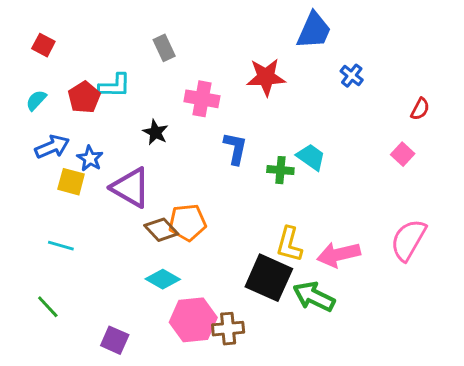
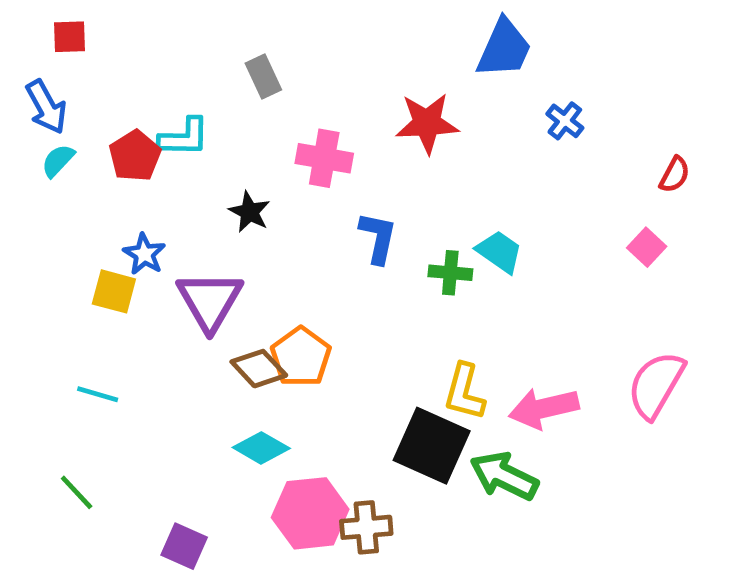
red square: (43, 45) -> (70, 37), moved, turned -30
blue arrow: (52, 147) -> (46, 107), moved, turned 84
purple triangle: (131, 188) -> (210, 301), turned 30
orange pentagon: (187, 222) -> (301, 357), turned -30

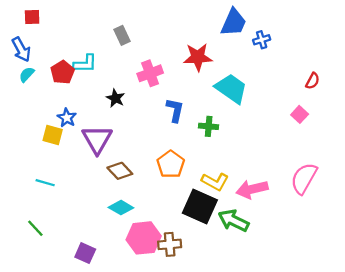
blue cross: (565, 121) -> (262, 40), moved, turned 35
pink cross: (324, 158) -> (150, 73), turned -30
cyan trapezoid: (499, 252) -> (231, 88), moved, size x1.5
orange pentagon: (301, 357) -> (171, 164), moved
yellow L-shape: (464, 392) -> (215, 182), turned -76

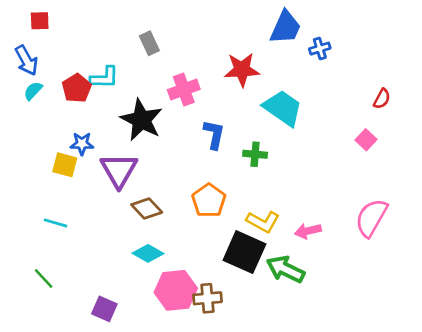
black star: (115, 98) -> (141, 120), size x1.8
blue star: (67, 118) -> (82, 144), turned -30
pink arrow: (252, 189) -> (308, 231), size x0.7

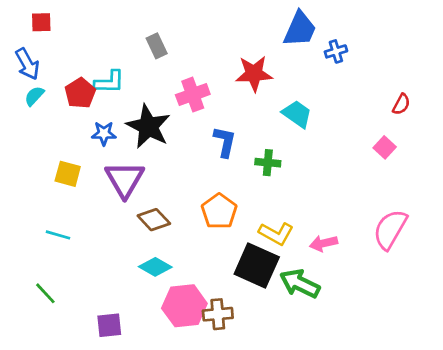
cyan trapezoid: (283, 108) -> (297, 114), size x0.7
blue star: (82, 144) -> (104, 133), moved
purple square: (104, 309) -> (109, 325), turned -30

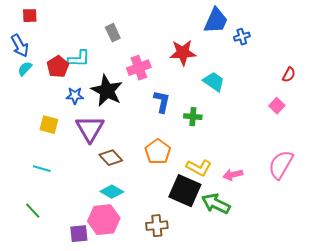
pink hexagon: (184, 306) -> (104, 220), moved

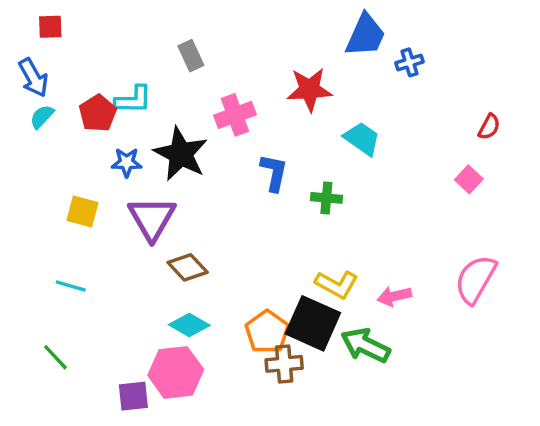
orange pentagon: (158, 152) -> (267, 332), moved
brown cross: (157, 226) -> (284, 364), moved

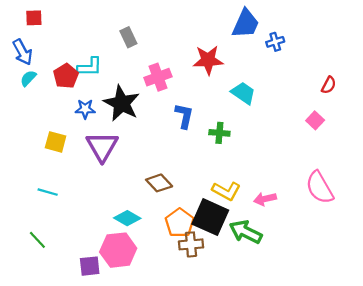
brown diamond: (188, 267) -> (159, 183), moved
pink semicircle: (476, 279) -> (320, 188), turned -60

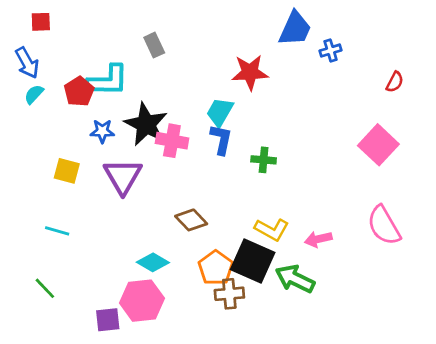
cyan L-shape: (90, 67) -> (108, 81), size x1.4
pink cross: (158, 77) -> (172, 141), moved, turned 30
red semicircle: (329, 85) -> (395, 82), moved
cyan trapezoid: (243, 93) -> (220, 112), moved, turned -95
pink square: (315, 120) -> (378, 145), size x1.8

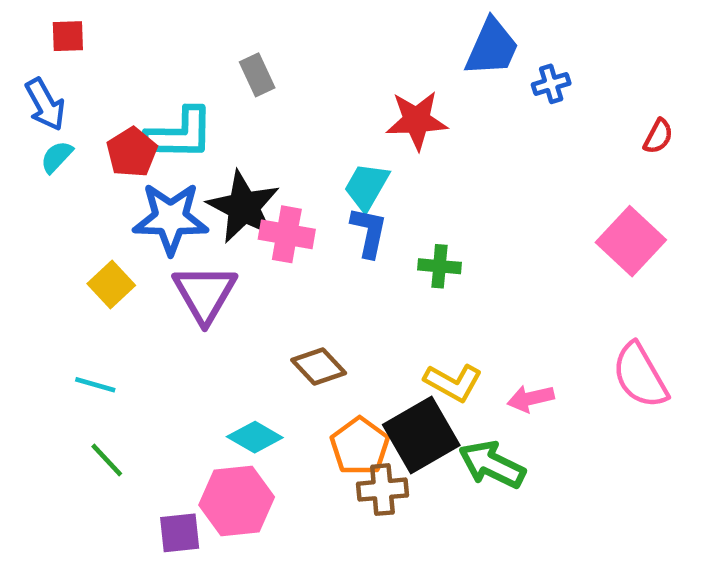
blue star: (102, 131) -> (171, 218), size x1.8
yellow square: (67, 171) -> (111, 284), turned 32
black square: (253, 261) -> (421, 435), turned 36
green line: (45, 288) -> (107, 460), moved

